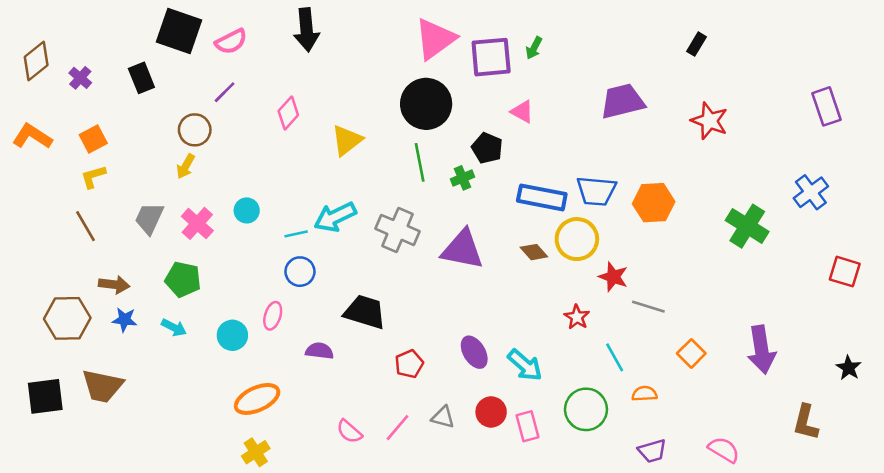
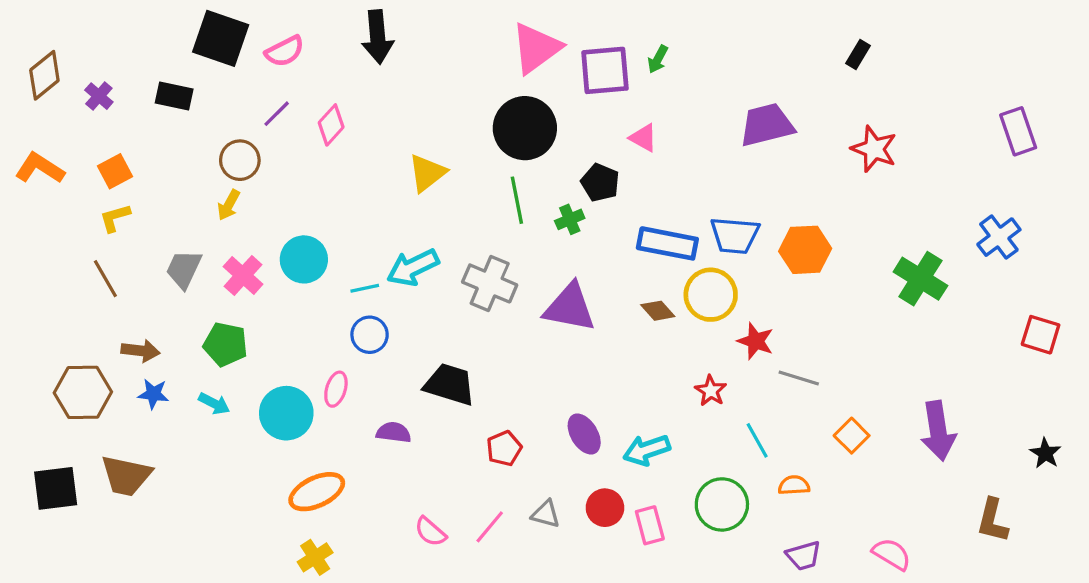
black rectangle: (141, 78) -> (174, 96), turned -56
pink diamond: (288, 113) -> (331, 125), moved
cyan circle: (247, 210) -> (304, 259), size x1.5
cyan circle: (232, 335) -> (286, 413), size x1.4
cyan arrow: (525, 365) -> (647, 450), turned 120

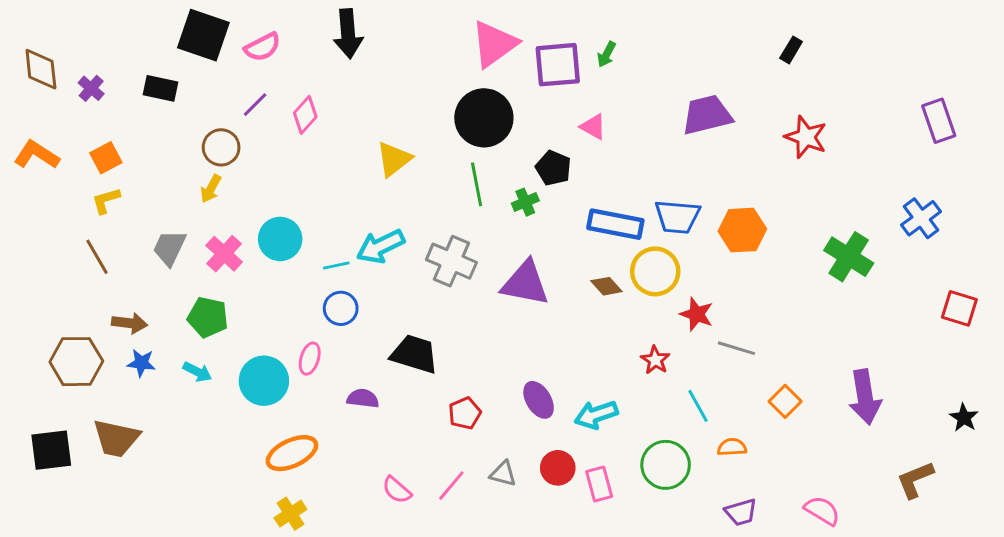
brown diamond: (44, 75) -> (41, 69), turned -57
brown L-shape: (993, 520) -> (915, 480), turned 54

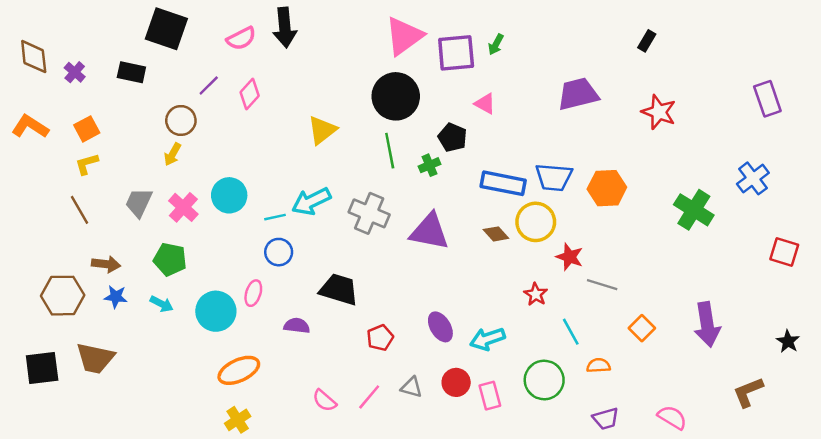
pink semicircle: (262, 47) -> (241, 38), moved

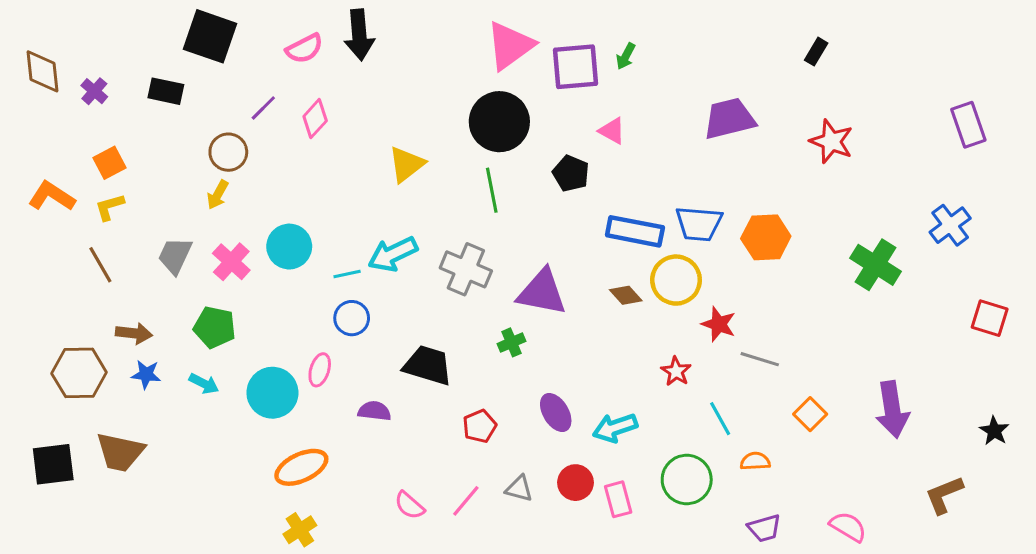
orange L-shape: (30, 127) -> (52, 196), moved
green cross: (430, 165) -> (512, 342), moved

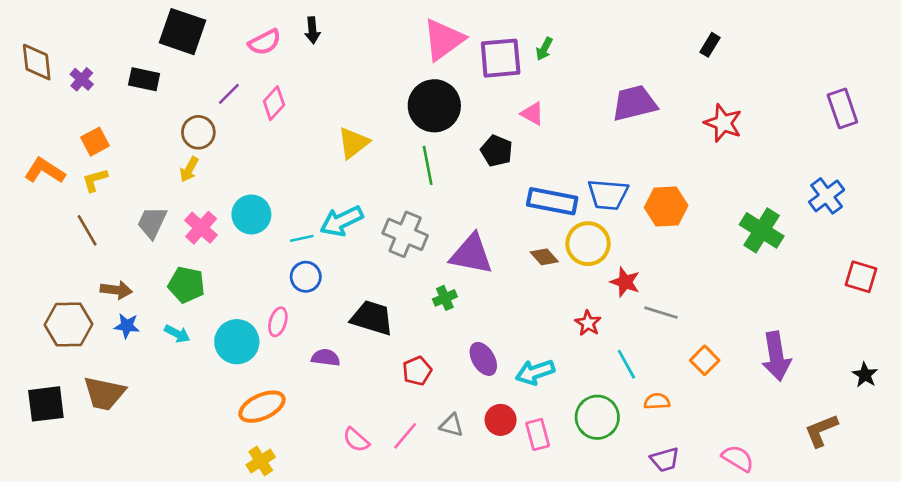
black arrow: (359, 35) -> (312, 30), size x0.6

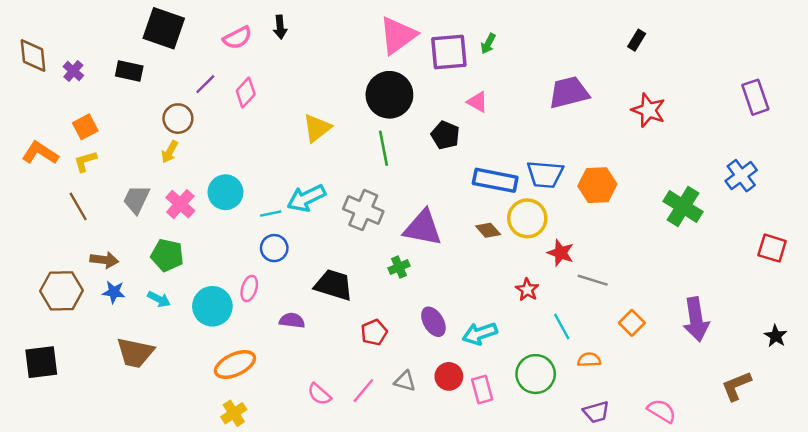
brown trapezoid: (104, 393) -> (135, 353), moved

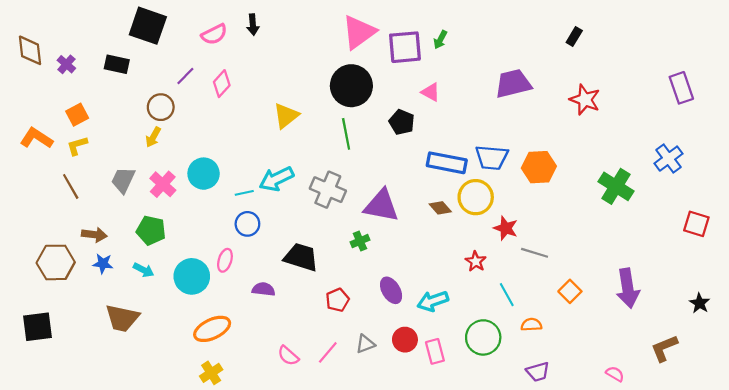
gray triangle: (405, 381) -> (365, 344), turned -36
pink semicircle: (662, 411) -> (615, 374), moved, size x0.7

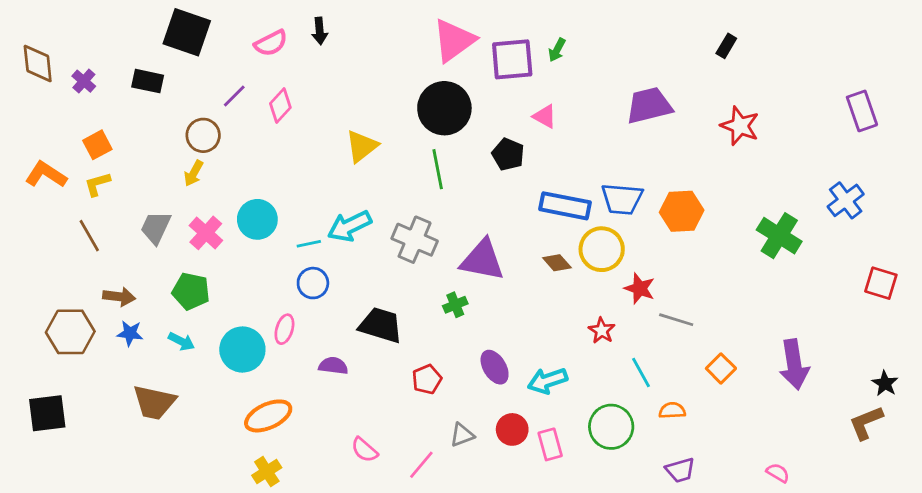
brown L-shape: (664, 348) -> (866, 423), moved
pink line: (328, 352) -> (421, 465), moved

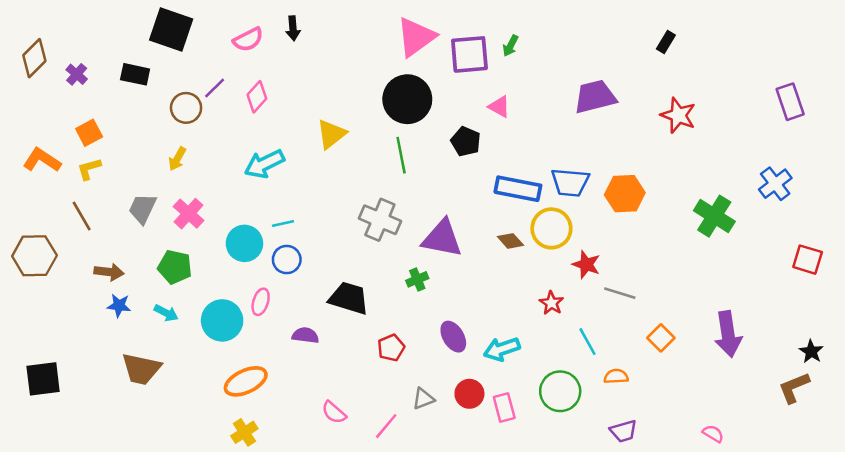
brown diamond: (38, 63) -> (34, 58), turned 51
brown circle: (203, 135) -> (186, 108), moved
cyan circle: (257, 219) -> (244, 243), moved
cyan arrow: (350, 226) -> (264, 164), moved
brown hexagon: (70, 332) -> (34, 256), moved

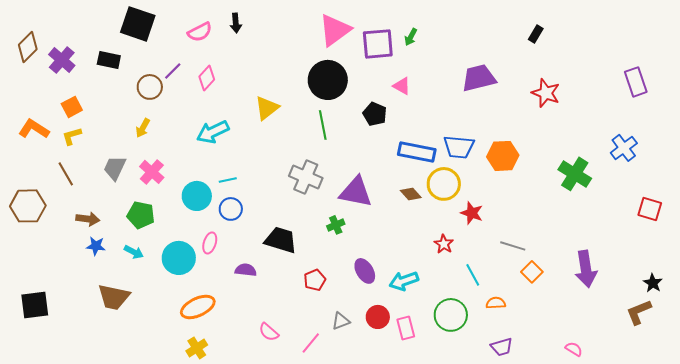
purple cross: (77, 74) -> (62, 60), size x1.5
gray line: (620, 293) -> (513, 246), moved

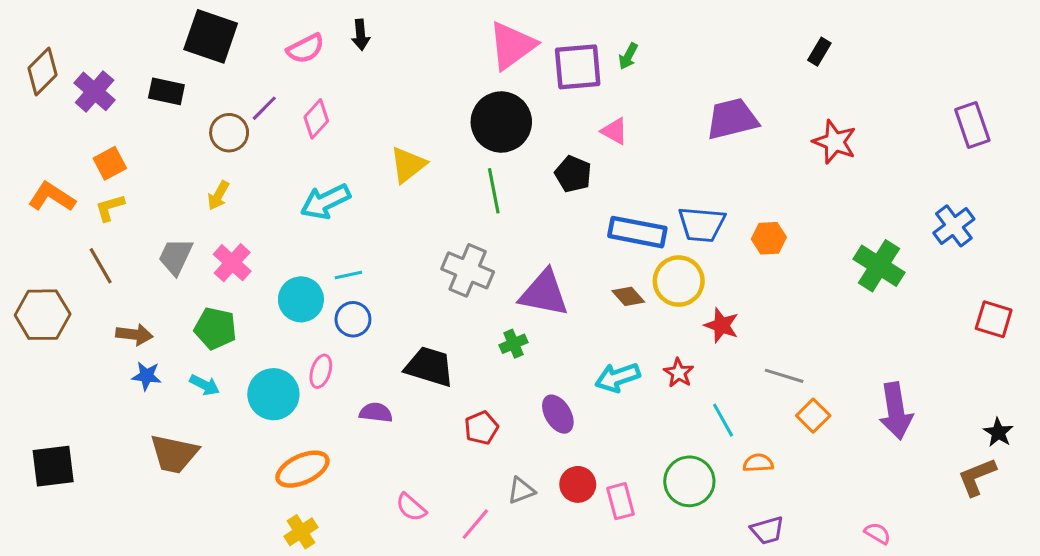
orange hexagon: (503, 156) -> (769, 238), size x0.7
cyan arrow: (404, 281) -> (618, 377), moved

